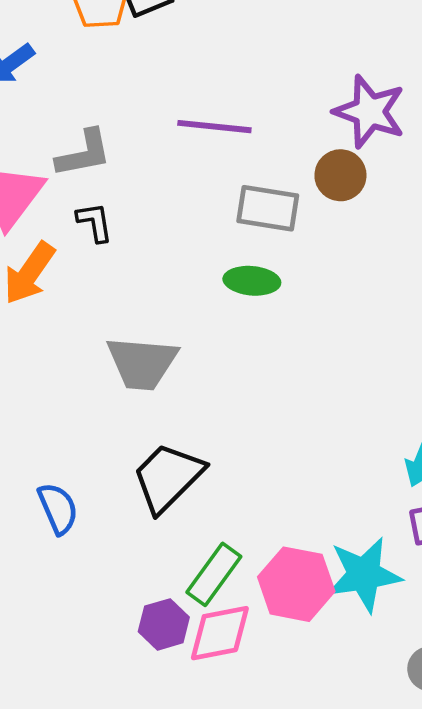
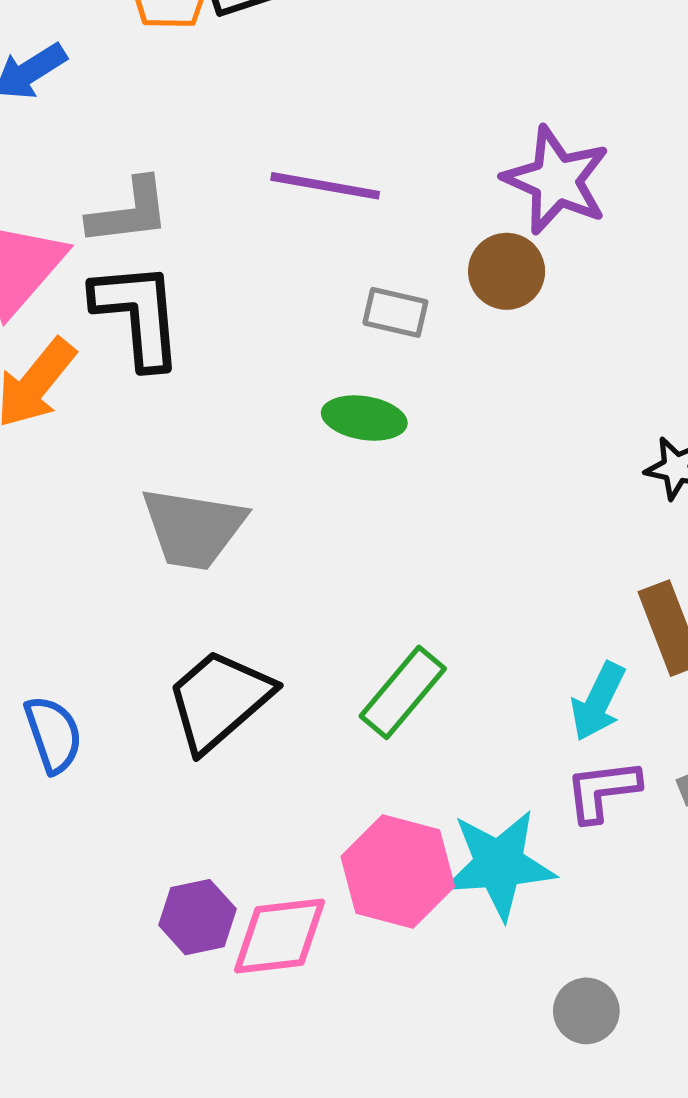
gray rectangle: (268, 208) -> (395, 312), size x0.7
black L-shape: (95, 222) -> (138, 315), size x1.8
green rectangle: (214, 574) -> (403, 692), moved

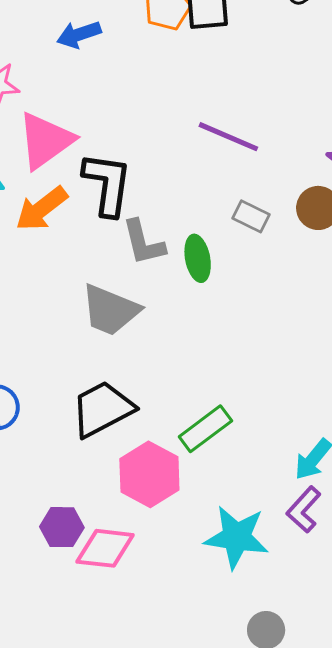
gray L-shape: (129, 212) -> (143, 242), moved, turned 70
green ellipse: (364, 418) -> (198, 258), moved, turned 57
purple L-shape: (602, 791) -> (304, 510), turned -54
pink hexagon: (398, 872) -> (149, 474), moved

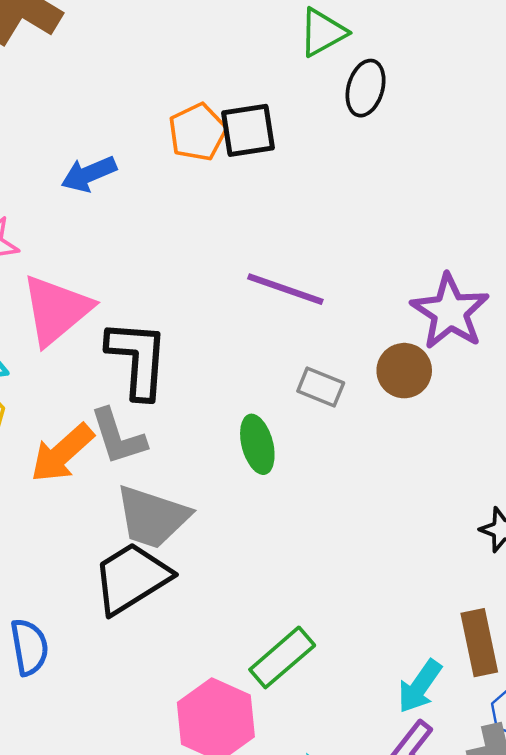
orange arrow: (42, 209) -> (62, 453), moved
gray L-shape: (143, 242) -> (118, 437), moved
black trapezoid: (102, 409) -> (132, 578), moved

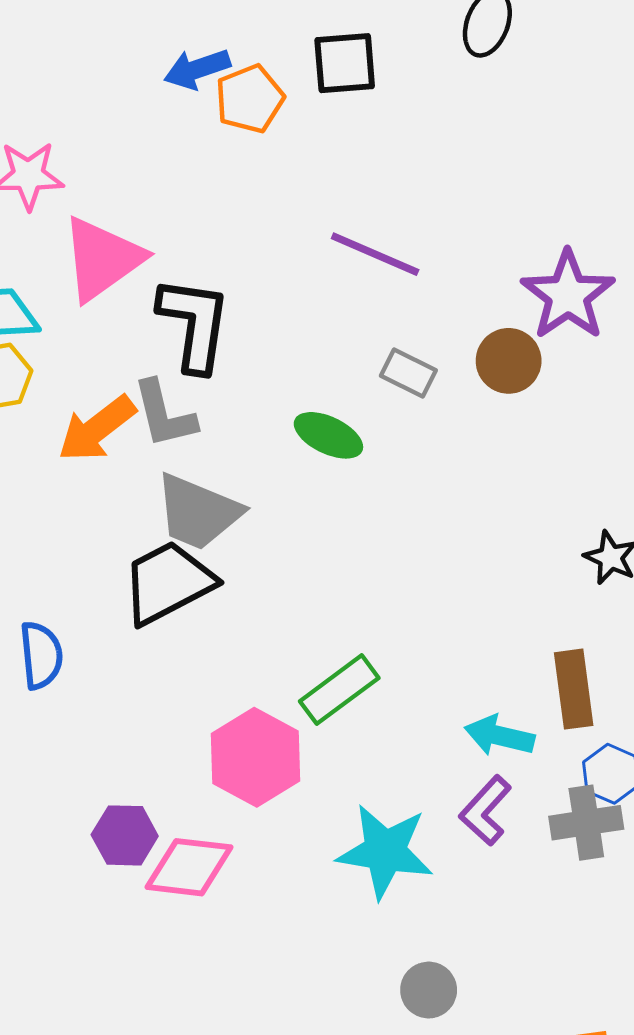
orange pentagon: (197, 132) -> (250, 99), moved
blue arrow: (89, 174) -> (197, 69), moved
green ellipse: (257, 444) -> (328, 435), turned -54
cyan arrow: (420, 686) -> (499, 736), turned 64

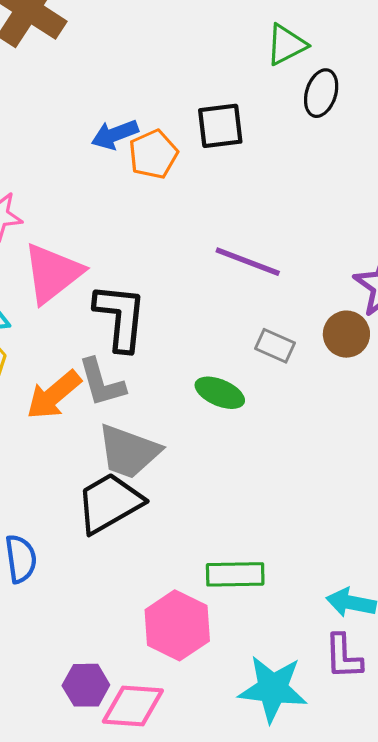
green rectangle: (339, 690) -> (235, 574), turned 38
purple L-shape: (486, 811) -> (343, 657), turned -42

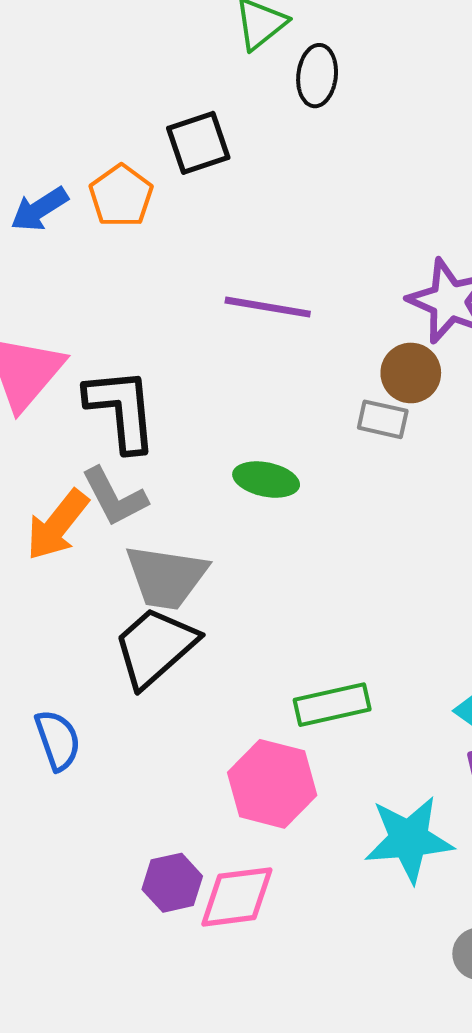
blue arrow: (115, 134) -> (39, 209), moved
gray rectangle: (275, 346) -> (383, 419), moved

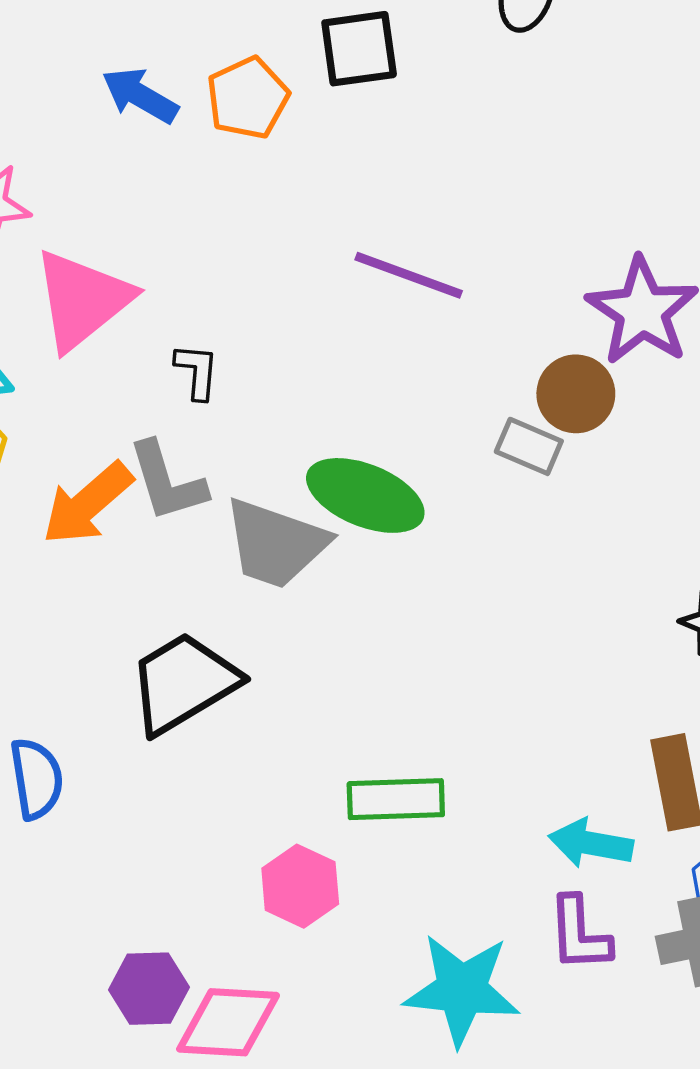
blue arrow: (39, 209) -> (140, 95), turned 52
black L-shape: (121, 410) -> (197, 371), size x0.5
green ellipse: (266, 480) -> (365, 495), size x1.4
gray trapezoid: (166, 577) -> (276, 543), moved
pink hexagon: (272, 784) -> (300, 886), size x0.7

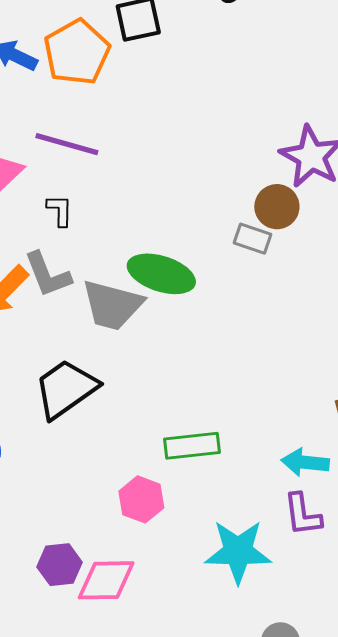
orange pentagon: (248, 98) -> (77, 52), size x1.4
purple line: (409, 275) -> (67, 144), moved

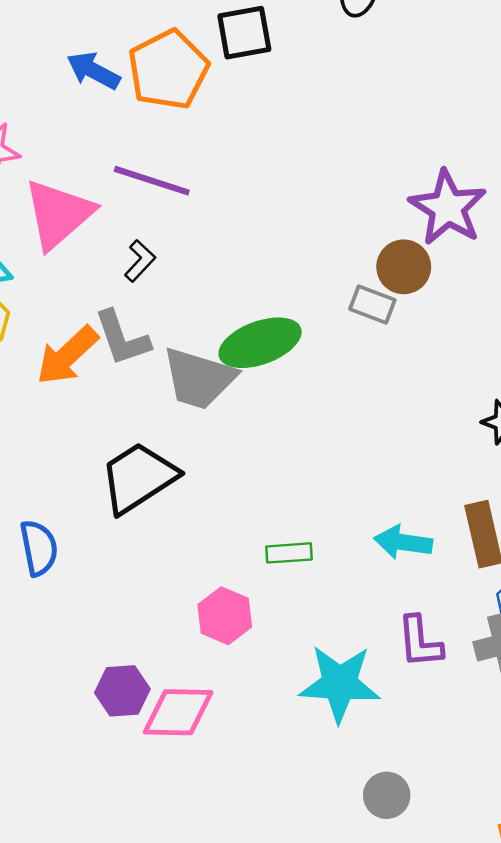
black L-shape: (60, 210) -> (140, 261), turned 40
green ellipse: (161, 274) -> (260, 343), turned -40
green rectangle: (192, 446) -> (289, 553), size x0.7
cyan arrow: (305, 462) -> (403, 542), moved

